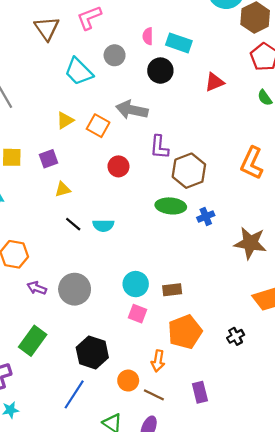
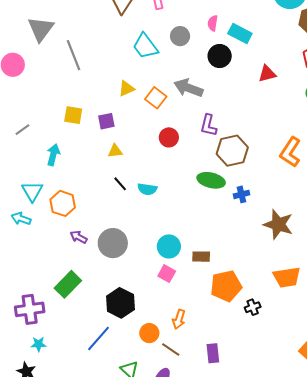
orange pentagon: (185, 332) -> (226, 286), moved

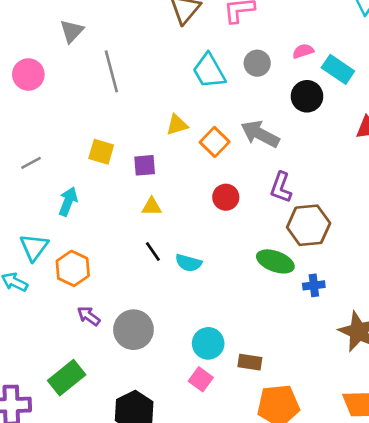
pink semicircle: (213, 23) -> (303, 51), turned 56
gray triangle: (41, 29) -> (72, 31), size x0.7

